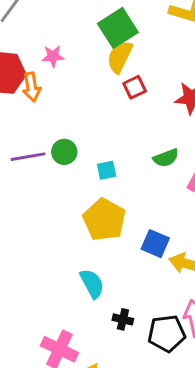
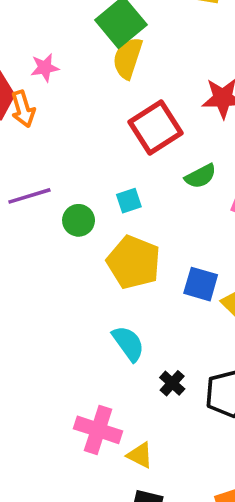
red square: (135, 87) -> (155, 127), moved, size x1.8
green circle: (64, 152) -> (79, 220), moved
black cross: (123, 319) -> (172, 383), turned 36

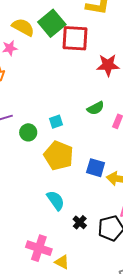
yellow semicircle: (128, 58) -> (23, 27), moved, turned 100
red square: (155, 127) -> (75, 38), moved, turned 36

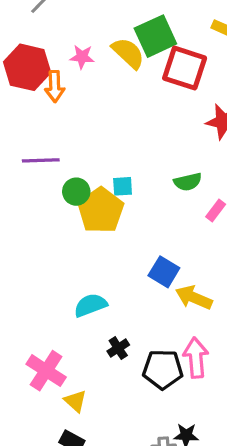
yellow semicircle: (23, 27) -> (128, 53), moved
yellow pentagon: (59, 156) -> (101, 210), moved
cyan semicircle: (56, 200) -> (90, 305), turned -90

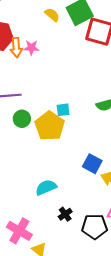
yellow semicircle: (128, 53) -> (52, 15), moved, size x0.7
pink star: (82, 57) -> (31, 48), moved
green circle: (76, 192) -> (22, 119), moved

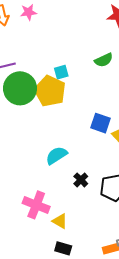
pink star: (31, 48) -> (28, 12), moved
green circle: (22, 119) -> (20, 88), size x1.8

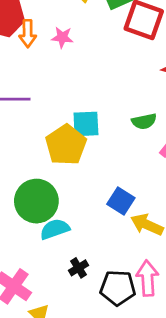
cyan square: (61, 72) -> (86, 124), size x1.5
green circle: (20, 88) -> (36, 201), moved

